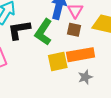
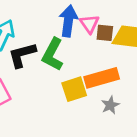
brown square: (74, 30) -> (105, 33), moved

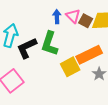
blue arrow: (68, 21) -> (57, 17), size x0.6
brown square: (105, 33) -> (86, 21), turned 32

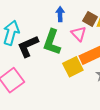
pink triangle: (73, 16) -> (79, 34), moved

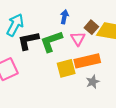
green L-shape: (52, 42) -> (51, 41), turned 40

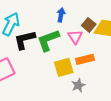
orange rectangle: (87, 61) -> (85, 59), size x0.7
gray star: (93, 82) -> (78, 85), moved

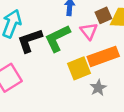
brown square: (89, 25) -> (103, 15), turned 32
orange rectangle: (85, 59) -> (103, 56), size x1.4

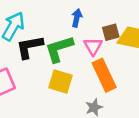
orange rectangle: (103, 56) -> (104, 75), turned 76
yellow square: (79, 68) -> (60, 81), moved, turned 30

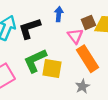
black L-shape: (30, 47) -> (29, 28), moved
green L-shape: (59, 49) -> (35, 61), moved

